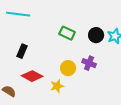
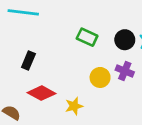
purple cross: (89, 63) -> (125, 71), moved
yellow circle: (68, 68) -> (100, 77), moved

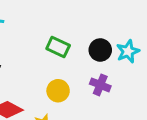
yellow circle: (100, 77) -> (58, 91), moved

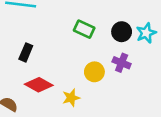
yellow circle: (58, 91) -> (94, 72), moved

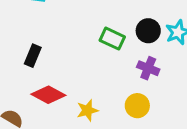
green rectangle: (84, 29) -> (112, 39), moved
yellow circle: (94, 72) -> (137, 106), moved

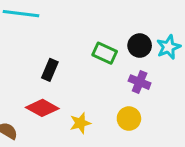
black rectangle: (33, 56) -> (50, 70), moved

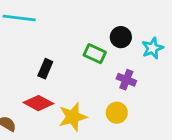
black circle: (140, 46) -> (121, 37), moved
yellow star: (80, 123) -> (73, 117), size x1.5

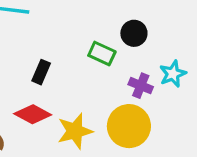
cyan star: (152, 48) -> (173, 74), moved
yellow circle: (117, 113) -> (129, 126), size x1.6

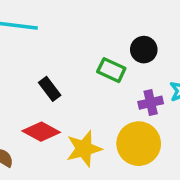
black rectangle: (41, 72) -> (50, 89), turned -60
purple cross: (141, 86) -> (151, 103), turned -35

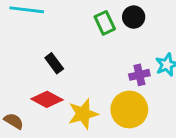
black circle: (144, 50) -> (134, 17), moved
green rectangle: (111, 70) -> (105, 23), moved, turned 40

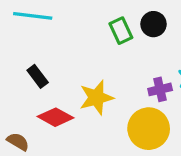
black rectangle: (54, 63) -> (38, 76), moved
yellow star: (83, 114) -> (96, 98), moved

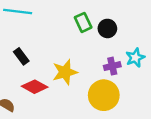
black circle: (153, 24) -> (107, 28), moved

